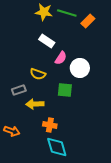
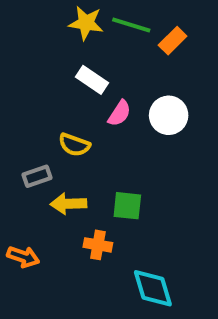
white circle: (80, 68) -> (169, 115), moved
green square: (65, 90) -> (127, 206), moved
cyan diamond: (57, 147) -> (153, 288), moved

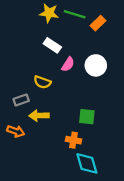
green square: (127, 206) -> (87, 117), moved
orange cross: (98, 245) -> (74, 140), moved
orange arrow: (23, 257) -> (16, 131), moved

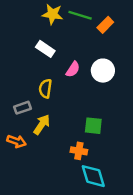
white rectangle: (52, 45) -> (45, 49), moved
yellow semicircle: (42, 82) -> (45, 89), turned 78
yellow arrow: (39, 116) -> (42, 124), turned 126

